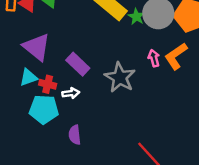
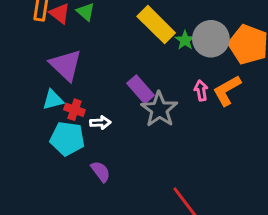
purple rectangle: (78, 64) -> (141, 89), moved
purple semicircle: (75, 135) -> (101, 171), turned 144

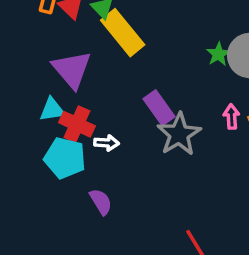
yellow rectangle: (156, 25) -> (123, 33), moved
red cross: (74, 110) -> (77, 124), size x1.4

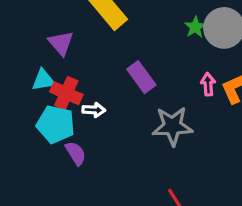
purple triangle: (72, 70) -> (61, 43), size x0.7
gray star: (179, 134) -> (172, 126), moved, turned 30
purple semicircle: (101, 202) -> (76, 153), moved

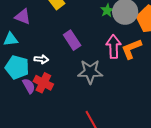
purple triangle: (61, 43) -> (23, 17), turned -30
pink arrow: (208, 84) -> (114, 47), size x1.6
red cross: (66, 93) -> (43, 83), moved

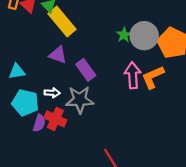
purple triangle: (23, 17) -> (58, 55), moved
gray star: (90, 72) -> (80, 100), moved
purple semicircle: (29, 86) -> (39, 123), turned 49

